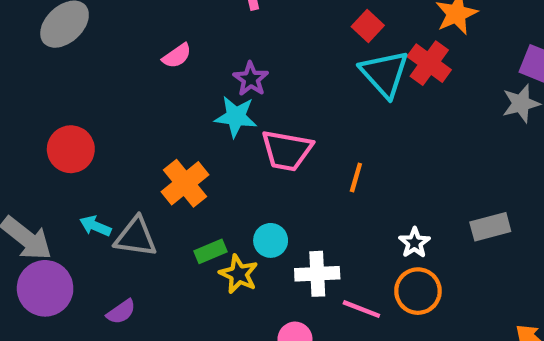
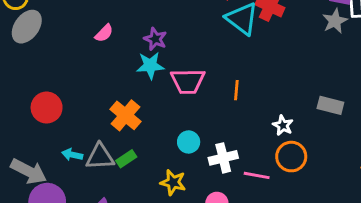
gray rectangle: (490, 227) -> (330, 105), turned 40
green rectangle: (210, 251) -> (126, 159), moved
yellow star: (239, 274) -> (173, 182), moved

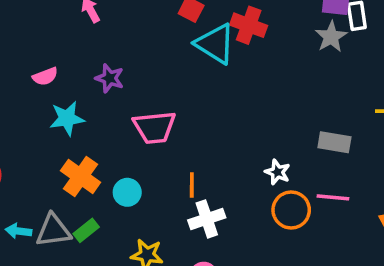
pink semicircle: (104, 33) -> (45, 76), turned 30
cyan star: (150, 65) -> (67, 118), moved
orange line: (236, 90) -> (192, 185), moved
cyan circle: (189, 142) -> (127, 192), moved
pink line: (257, 175) -> (333, 197), moved

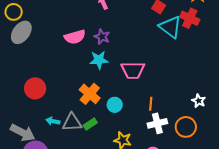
pink semicircle: (45, 76) -> (75, 37), size x1.5
purple star: (110, 78) -> (102, 37), moved
cyan star: (67, 118) -> (99, 60), moved
orange circle: (291, 210) -> (186, 127), moved

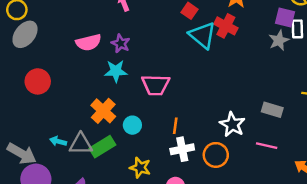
red circle: (35, 88) -> (38, 81), moved
white star: (199, 101) -> (232, 124), size x1.5
green rectangle: (90, 124) -> (102, 147), size x1.5

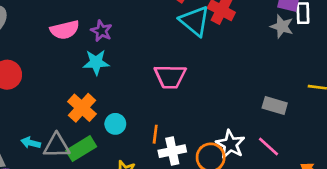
gray star: (279, 40) -> (282, 26), turned -30
pink trapezoid: (156, 85) -> (170, 76), moved
white star: (232, 124) -> (230, 144), moved
orange line: (175, 126) -> (155, 134), moved
pink line: (267, 146) -> (268, 147), turned 30

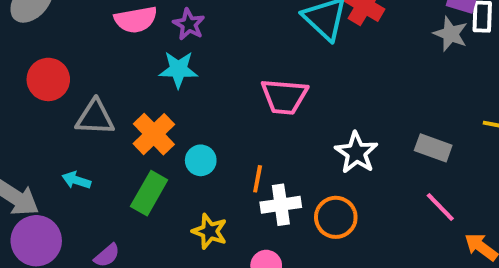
white star: (230, 144) -> (356, 153), moved
gray triangle: (57, 146) -> (95, 118), moved
pink line: (268, 147) -> (440, 207), moved
green rectangle: (81, 149) -> (149, 193), turned -32

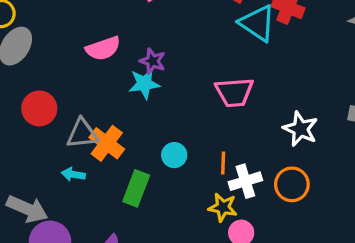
purple star: (189, 24) -> (153, 61), moved
orange cross: (154, 134) -> (107, 143), moved
cyan arrow: (76, 180) -> (73, 174), moved
yellow star: (210, 231) -> (223, 207), moved

